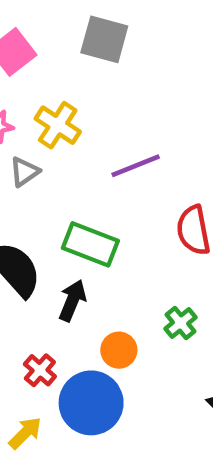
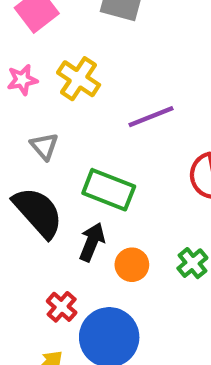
gray triangle: (24, 172) -> (44, 146), moved, turned -36
orange circle: (119, 350) -> (132, 265), moved

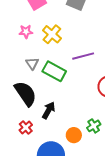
green rectangle: (109, 190) -> (54, 71), moved
orange circle: (132, 265) -> (74, 135), moved
red cross: (62, 307) -> (26, 128), moved

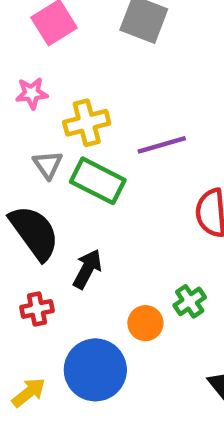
yellow cross: (52, 34) -> (87, 123), moved, turned 36
red cross: (26, 128) -> (37, 309), turned 32

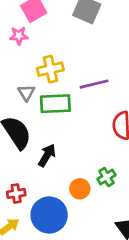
pink star: (32, 93) -> (19, 36), moved
green rectangle: (98, 181) -> (55, 104), turned -32
red cross: (37, 309) -> (16, 193), moved

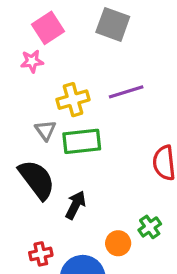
purple line: (94, 84) -> (126, 92), moved

